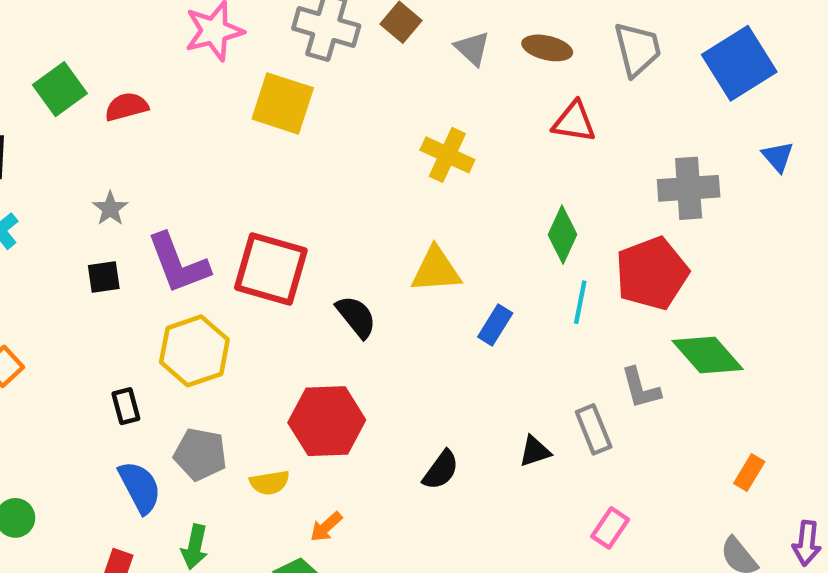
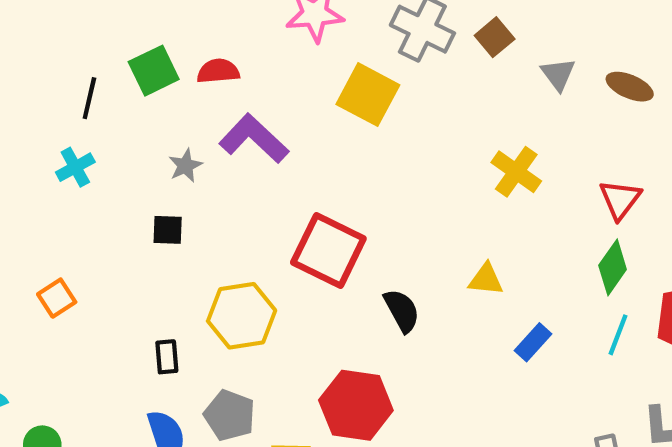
green square: (60, 89) -> (154, 71), moved
red triangle: (574, 122) -> (620, 199), moved, turned 48
purple L-shape: (178, 263) -> (254, 139), moved, turned 144
yellow triangle: (436, 270) -> (486, 279), size x0.7

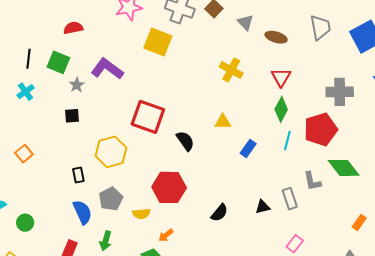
green square: (154, 71) -> (58, 62), moved, turned -35
red semicircle: (218, 71) -> (73, 28), moved
brown ellipse: (630, 87) -> (276, 37), moved
gray pentagon: (230, 415) -> (111, 199), turned 30

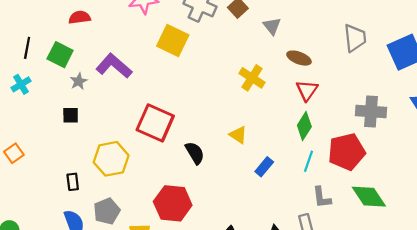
brown ellipse: (276, 37) -> (299, 58), moved
yellow triangle: (223, 122) -> (238, 135), turned 30
gray L-shape: (312, 181) -> (322, 197), moved

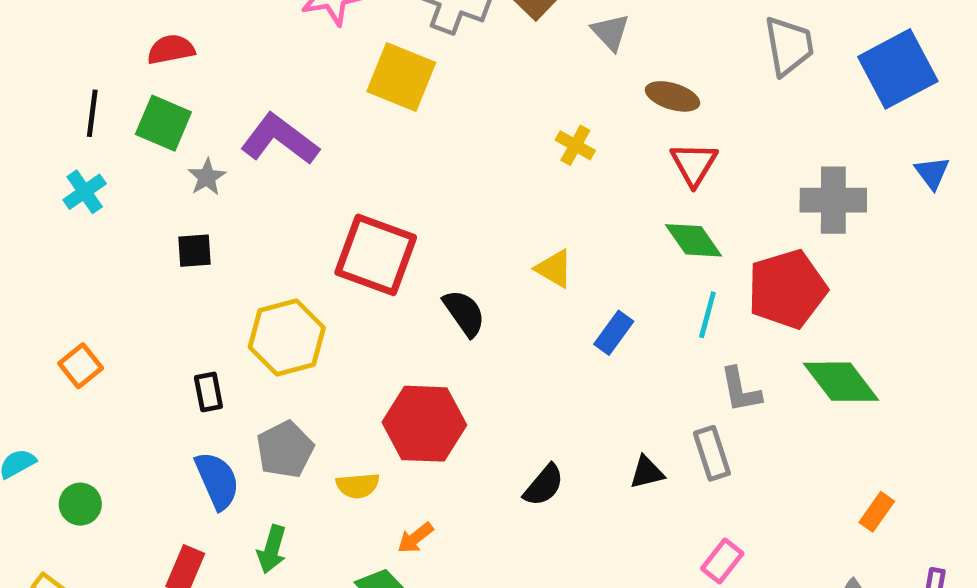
red semicircle: (80, 17) -> (171, 49), moved
yellow cross: (252, 78) -> (575, 145), size x0.7
green diamond: (304, 126) -> (693, 240), turned -64
orange square: (14, 153) -> (81, 366), moved

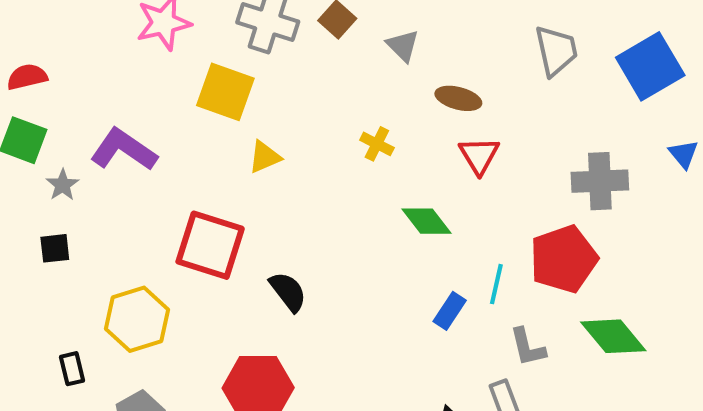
green diamond: (693, 240) -> (427, 221), moved
yellow triangle: (554, 269) -> (265, 157), moved, turned -51
blue rectangle: (614, 333) -> (450, 311), moved

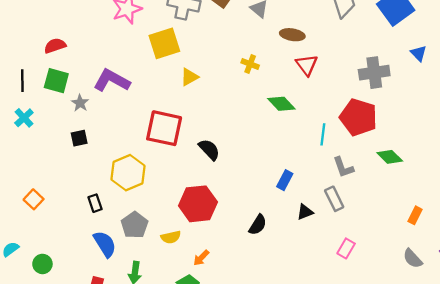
yellow square: (225, 92) -> (164, 43), turned -32
red pentagon: (564, 259) -> (358, 117), turned -30
blue rectangle: (450, 311) -> (285, 180), moved
green diamond: (613, 336) -> (390, 157), size x0.7

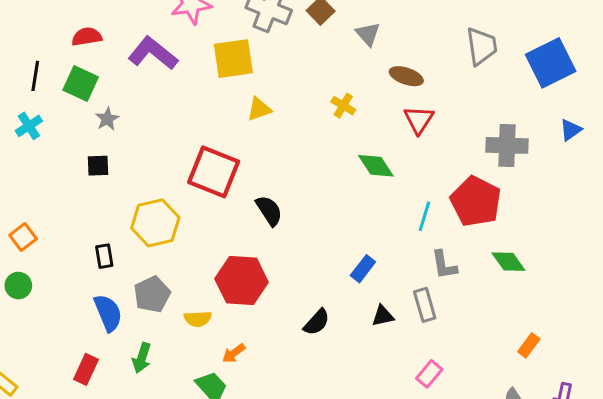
blue triangle: (419, 53) -> (571, 130), turned 30
purple L-shape: (112, 81) -> (153, 53), moved
green circle: (42, 264) -> (18, 286), moved

